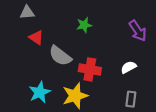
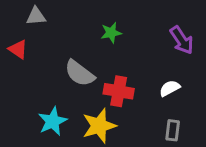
red triangle: (36, 38) -> (18, 49), moved

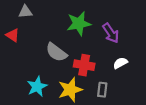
green star: (111, 33) -> (79, 23), size x1.6
purple arrow: (182, 40) -> (111, 33), moved
gray rectangle: (173, 130) -> (102, 90), moved

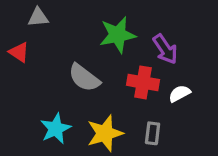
red cross: (84, 65) -> (143, 82), moved

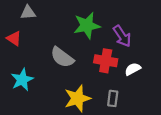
cyan star: (56, 129) -> (22, 80), moved

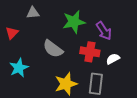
gray triangle: (28, 13) -> (33, 13), moved
red triangle: (14, 38) -> (12, 33), turned 40
gray rectangle: (113, 98) -> (96, 84), size x1.5

